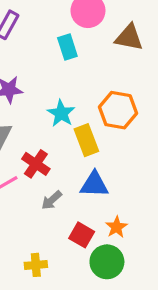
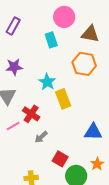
orange hexagon: (118, 110) -> (84, 64), moved
blue triangle: (94, 184) -> (93, 132), moved
orange star: (116, 227) -> (97, 164), moved

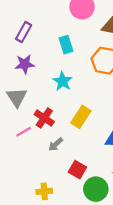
purple rectangle: (13, 26) -> (24, 32), moved
cyan rectangle: (51, 40) -> (66, 45), moved
yellow rectangle: (63, 99) -> (81, 117), moved, turned 54

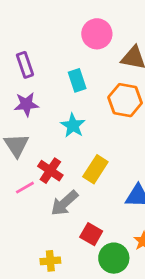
purple rectangle: (24, 32) -> (25, 65), turned -48
gray arrow: (56, 144) -> (64, 203), size x1.5

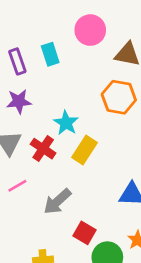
cyan rectangle: (77, 80) -> (50, 54), moved
yellow rectangle: (95, 169) -> (85, 150), moved
red cross: (50, 171) -> (43, 149), moved

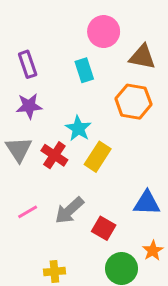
cyan rectangle: (50, 54) -> (84, 70), moved
pink line: (17, 186) -> (28, 212), moved
red square: (85, 233) -> (104, 228), moved

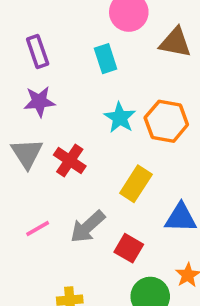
orange hexagon: (133, 102) -> (166, 121), moved
cyan star: (78, 128) -> (120, 118), moved
yellow rectangle: (98, 157) -> (136, 184), moved

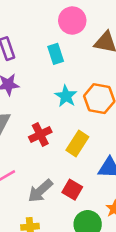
red cross: (70, 161) -> (40, 135), moved, turned 30
gray arrow: (88, 227) -> (40, 191), moved

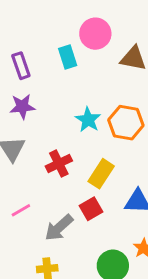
cyan rectangle: (56, 54) -> (68, 57), moved
red square: (72, 190) -> (91, 209), moved, turned 30

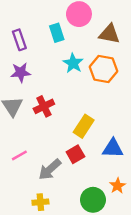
cyan star: (88, 120) -> (73, 63), moved
orange hexagon: (126, 123) -> (103, 69), moved
red cross: (59, 163) -> (44, 106), moved

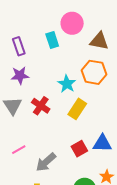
cyan star: (73, 63) -> (67, 84), moved
red cross: (44, 106) -> (41, 106), turned -30
yellow rectangle: (84, 126) -> (77, 109), moved
red square: (75, 154) -> (79, 149), moved

